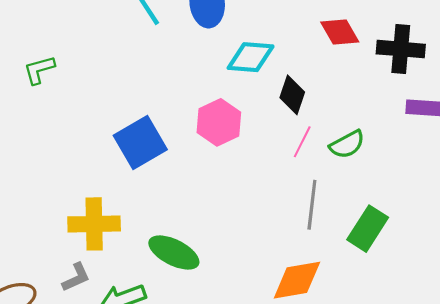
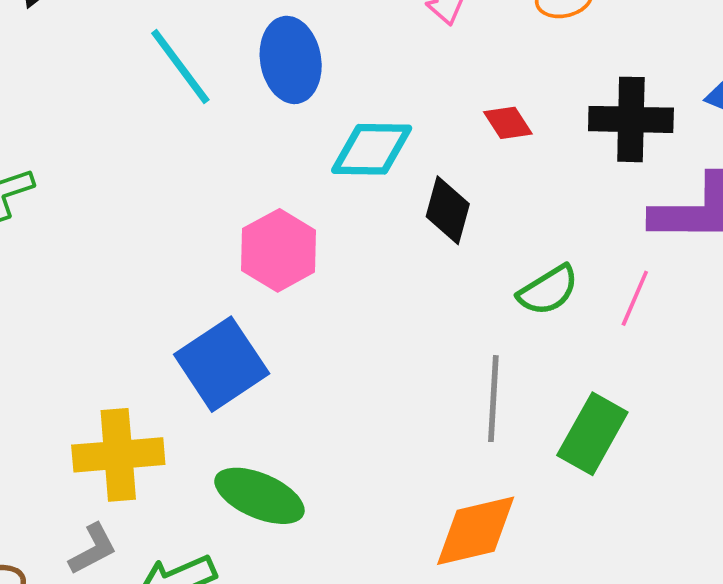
red diamond: (340, 32) -> (508, 123), moved, size x0.7
pink hexagon: (219, 122) -> (279, 250), moved
pink line: (302, 142) -> (635, 298), moved
blue square: (140, 143) -> (222, 364), moved

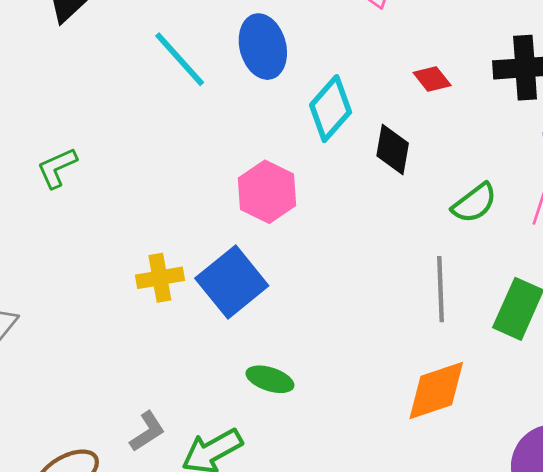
cyan diamond: (372, 149) -> (331, 109), turned -44
yellow cross: (118, 455) -> (160, 278), moved, size x0.7
green ellipse: (259, 496) -> (270, 379), size x0.7

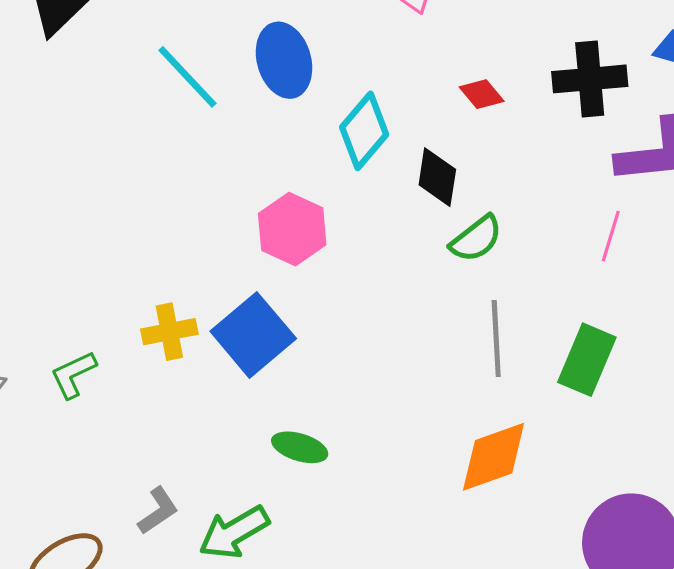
green L-shape: (57, 168) -> (73, 374), moved
green semicircle: (474, 203) -> (476, 239), moved

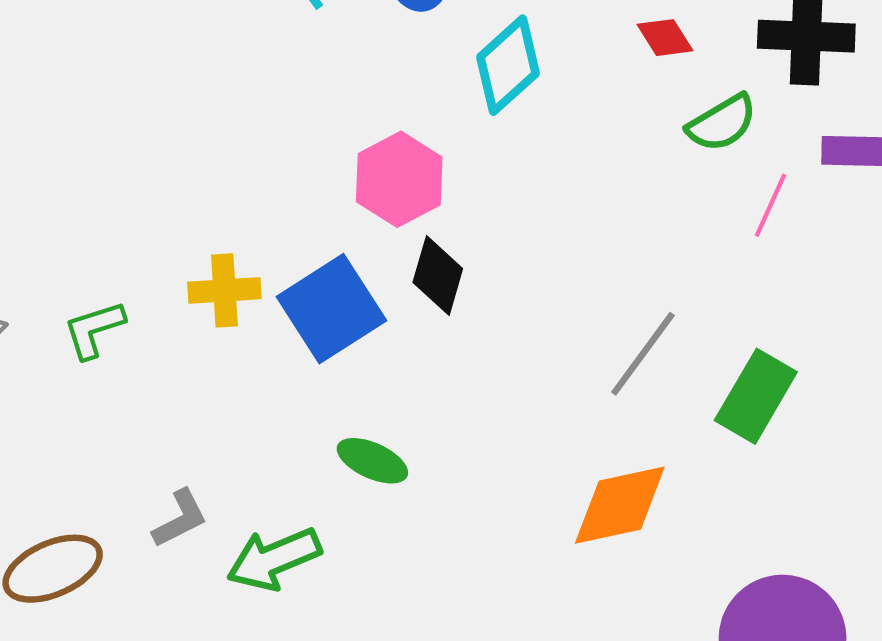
black diamond: (437, 177) -> (438, 275), moved
pink line: (611, 236) -> (770, 205), moved
green semicircle: (476, 239) -> (722, 123), moved
gray line: (496, 338) -> (643, 354), turned 32

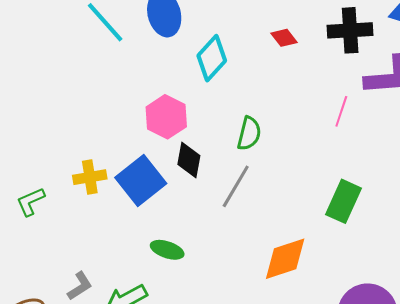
green semicircle: (722, 123) -> (249, 133), moved, turned -40
gray line: (643, 354) -> (236, 186), moved

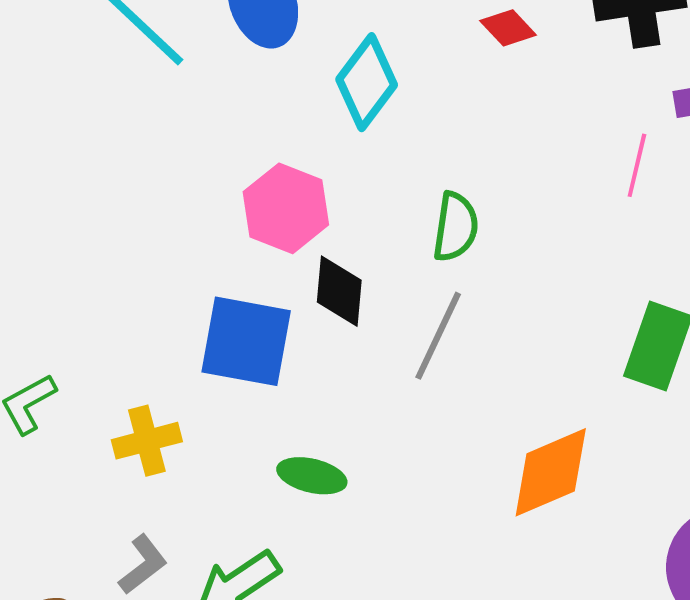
yellow cross: (90, 177) -> (147, 441), moved
blue square: (141, 181) -> (246, 341), turned -36

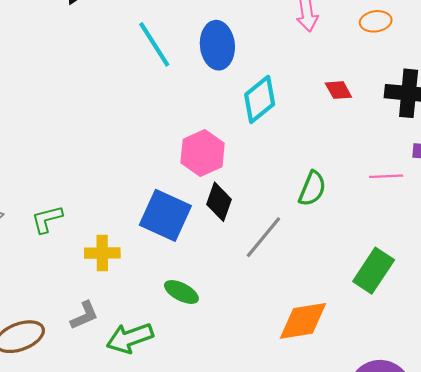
pink line: (637, 165) -> (386, 176), turned 60
green semicircle: (456, 227) -> (312, 189), moved

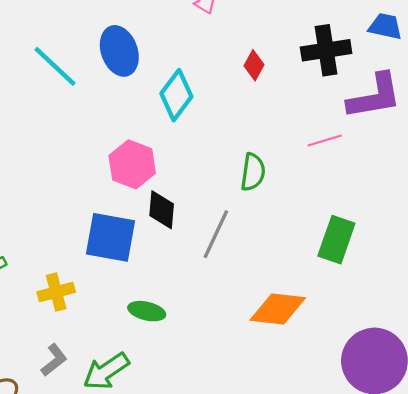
red diamond: (338, 90) -> (254, 65), turned 72
orange diamond: (303, 321) -> (278, 309), turned 30

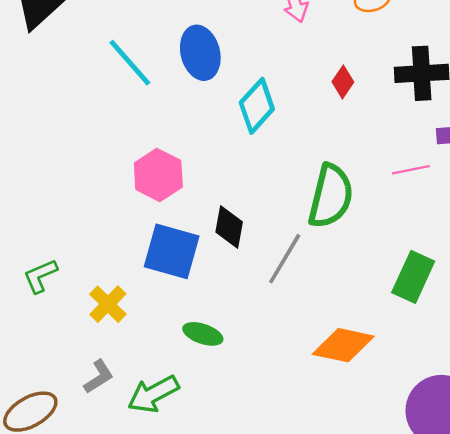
pink hexagon: (132, 164) -> (158, 175), moved
green semicircle: (253, 172) -> (331, 196), size x1.6
yellow cross: (56, 292) -> (108, 304), turned -36

